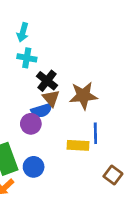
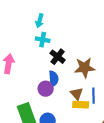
brown triangle: (51, 98) -> (77, 94), moved
blue semicircle: (42, 110) -> (54, 79), turned -77

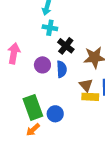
purple circle: (46, 89) -> (42, 65), moved

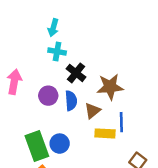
brown triangle: (86, 85) -> (92, 111), moved, turned 32
blue circle: (55, 114) -> (60, 144), moved

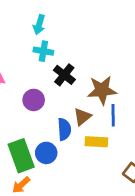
blue semicircle: (71, 101) -> (64, 129), moved
blue line: (121, 122) -> (113, 115), moved

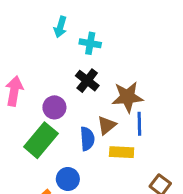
cyan cross: (43, 51) -> (90, 43), moved
blue circle: (46, 153) -> (68, 179), moved
green rectangle: (21, 156) -> (41, 140), moved, turned 60

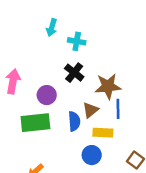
green rectangle: (41, 140) -> (35, 123), turned 44
blue circle: (68, 179) -> (92, 155), moved

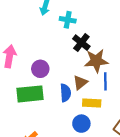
black cross: (74, 73) -> (81, 43), moved

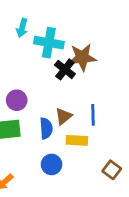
cyan cross: (68, 20) -> (49, 43), size x1.5
brown star: (96, 61) -> (82, 57), moved
blue circle: (81, 124) -> (51, 164), moved

